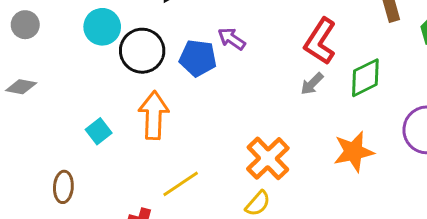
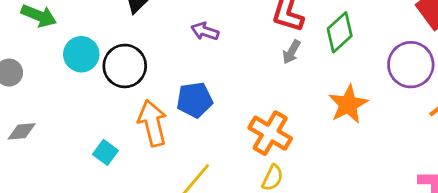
blue pentagon: (198, 58) -> (195, 100), moved

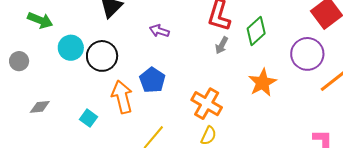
blue pentagon: (195, 100) -> (152, 80), turned -30
gray diamond: (22, 131) -> (40, 107), moved

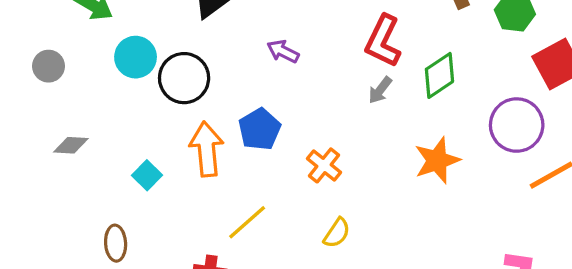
orange cross: (207, 104) -> (324, 165), moved, size x0.7

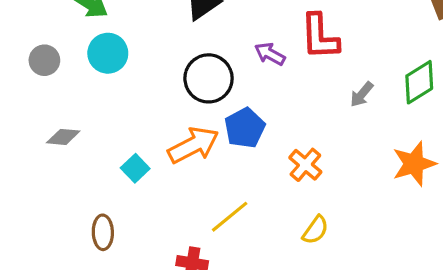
red L-shape: (383, 41) -> (320, 37), moved, turned -30
cyan circle: (136, 57) -> (108, 53), moved
black circle: (184, 78) -> (209, 78), moved
orange arrow: (207, 149) -> (193, 145), turned 66

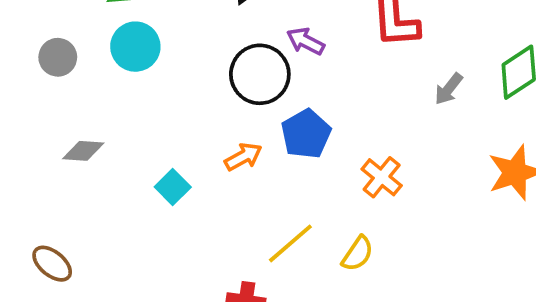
purple arrow: (270, 54) -> (305, 41), moved
orange arrow: (193, 145) -> (243, 157), size x0.6
yellow semicircle: (315, 230) -> (358, 254), moved
brown ellipse: (103, 232) -> (52, 264), moved, turned -48

